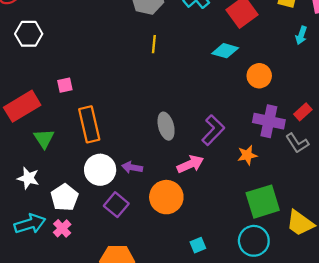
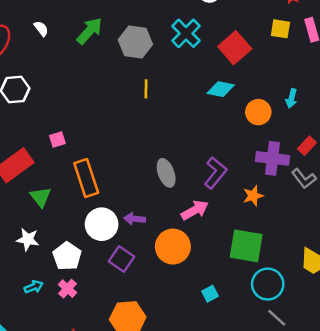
cyan arrow: (301, 35) -> (291, 98), moved
green square: (263, 202) -> (246, 246), moved, turned 32
cyan arrow: (30, 224) -> (34, 287), size x0.6

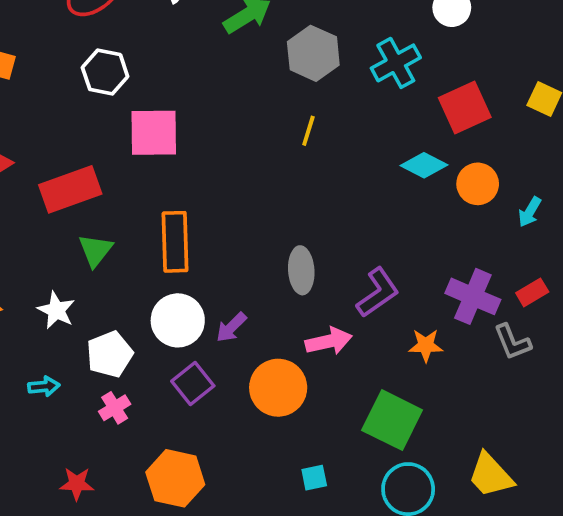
orange circle: (258, 112) -> (478, 184), moved
pink square: (57, 140) -> (154, 133), moved, size x2.0
purple arrow: (135, 219) -> (231, 327), turned -66
pink cross: (67, 289) -> (115, 408), moved

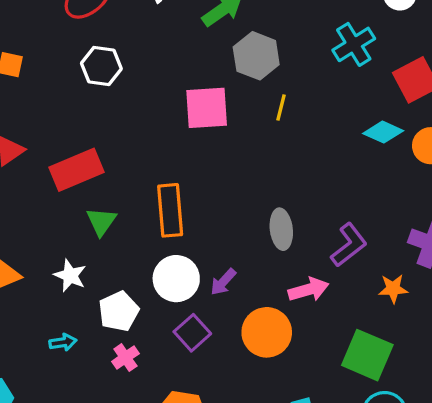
gray hexagon: (313, 53) -> (256, 56), moved
pink square: (154, 133) -> (207, 108), moved

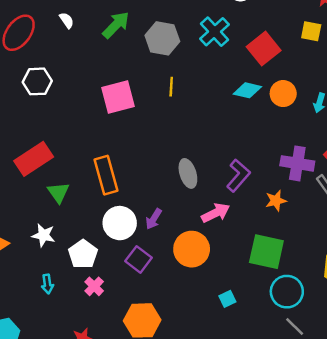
gray hexagon: (256, 56) -> (162, 38), moved
cyan arrow: (63, 342) -> (47, 284), turned 102

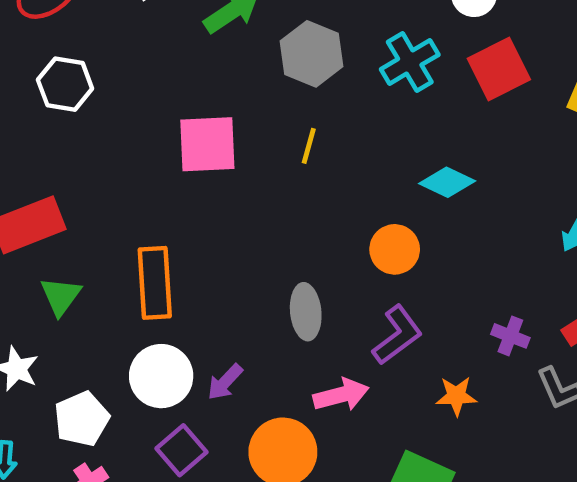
red square: (264, 49) -> (499, 69), moved
orange circle: (283, 94) -> (395, 249), moved
purple cross: (297, 163) -> (510, 336), size x0.6

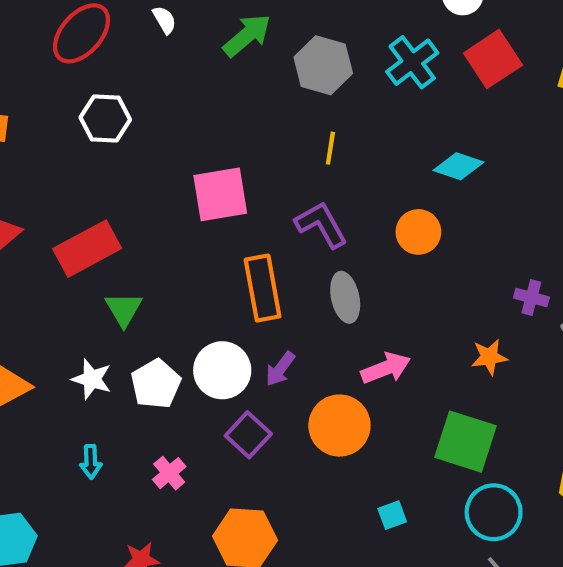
pink square: (207, 144) -> (220, 194), moved
orange rectangle: (155, 283) -> (263, 288), moved
purple L-shape: (397, 335) -> (321, 225), moved, turned -76
white pentagon: (82, 419) -> (156, 384), moved

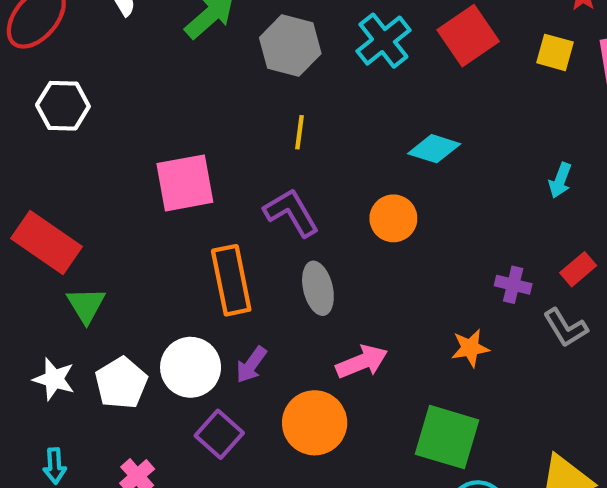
red rectangle: (87, 249) -> (47, 242), turned 64

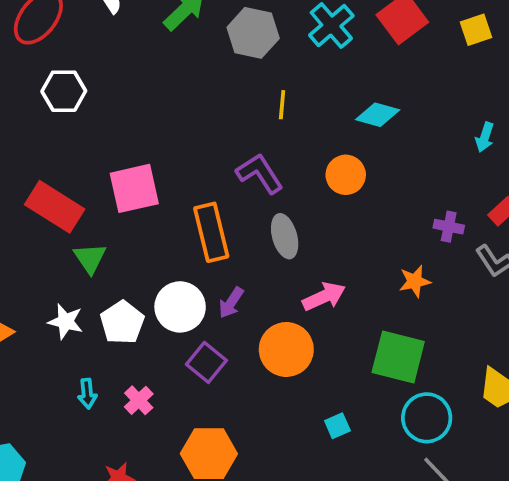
yellow square: (555, 52) -> (476, 30), turned -32
yellow line: (300, 132) -> (282, 105), moved
pink square: (185, 183) -> (134, 188), moved
cyan arrow: (55, 466) -> (87, 394), moved

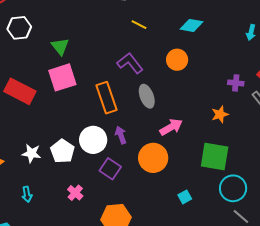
yellow line: (282, 105) -> (139, 25), turned -63
green triangle: (90, 258) -> (60, 46), moved
purple arrow: (231, 303) -> (121, 135), turned 132
cyan arrow: (87, 394) -> (27, 194), moved

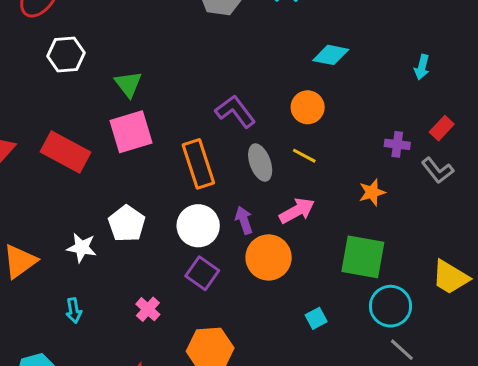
yellow line: (139, 25) -> (304, 156), moved
purple arrow: (121, 135) -> (244, 220), moved
white circle: (93, 140) -> (198, 226), moved
white pentagon: (62, 151) -> (127, 224), moved

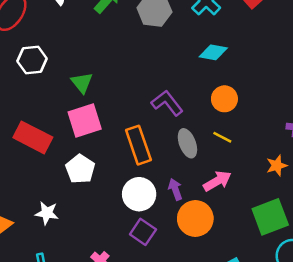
cyan diamond: (331, 55) -> (213, 52), moved
white pentagon: (127, 224) -> (80, 169), moved
green square: (363, 257) -> (270, 217), turned -30

